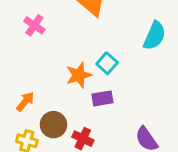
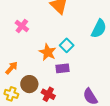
pink cross: (34, 25) -> (22, 26), moved
orange star: (79, 75) -> (48, 52), turned -30

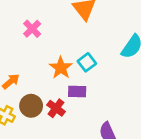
red cross: (48, 94) -> (56, 108), moved

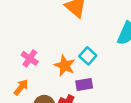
pink cross: (32, 29) -> (30, 58), moved

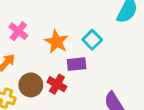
cyan square: (88, 56) -> (92, 40), moved

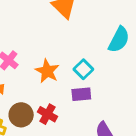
purple rectangle: (77, 64) -> (81, 94), moved

